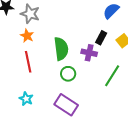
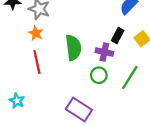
green circle: (68, 74) -> (99, 75), moved
cyan star: (26, 99) -> (17, 101), moved

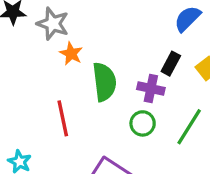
orange star: (36, 33) -> (71, 54), moved
red line: (37, 62) -> (63, 118), moved

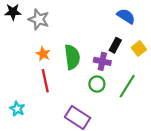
blue semicircle: (187, 19) -> (126, 16), turned 78
orange star: (71, 54) -> (43, 54), moved

